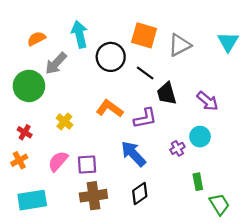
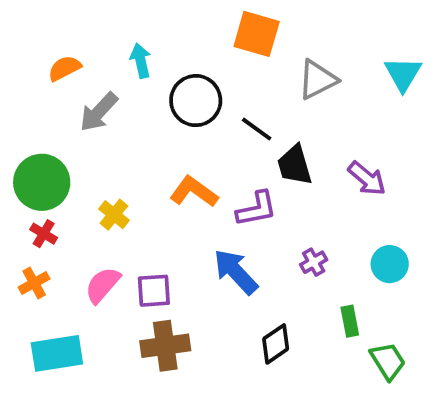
cyan arrow: (79, 34) -> (141, 61), size x0.7
orange square: (144, 35) -> (257, 34), moved
green circle: (29, 86) -> (42, 182), moved
cyan circle: (200, 137) -> (390, 264), moved
black diamond: (140, 194) -> (276, 344), moved

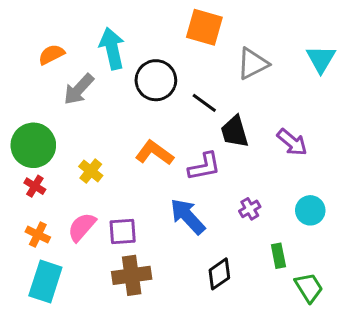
cyan arrow: (141, 61) -> (112, 48), size x1.5
orange cross: (34, 283) -> (38, 235), moved, turned -35
cyan rectangle: (57, 353) -> (45, 281), turned -63

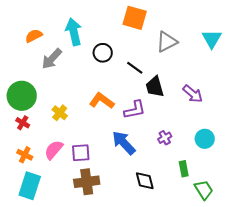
black circle: (156, 80) -> (103, 53), size x0.7
black diamond: (219, 274) -> (145, 181), turned -70

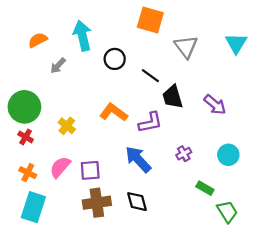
gray triangle: (167, 42) -> (186, 47), turned -40
gray arrow: (52, 59) -> (58, 66), size x0.7
green rectangle: (184, 169) -> (205, 188), turned -49
black diamond: (145, 181) -> (137, 202), moved

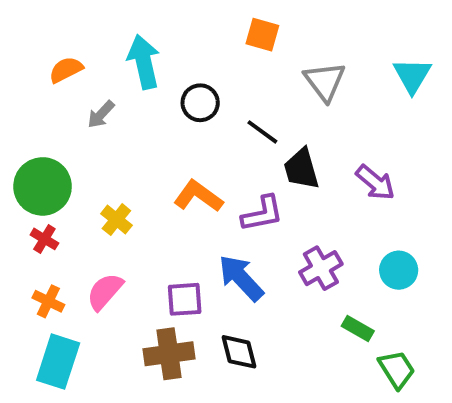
orange square: (150, 20) -> (262, 35), size x0.7
purple cross: (184, 154) -> (321, 268), size x1.5
purple square: (90, 170) -> (185, 299), moved

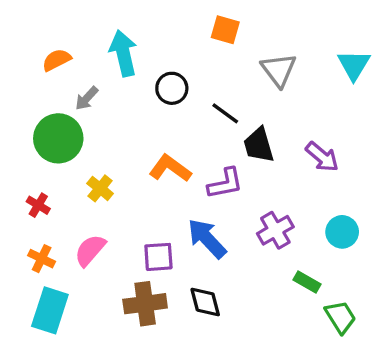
green circle: (43, 186) -> (58, 138), moved

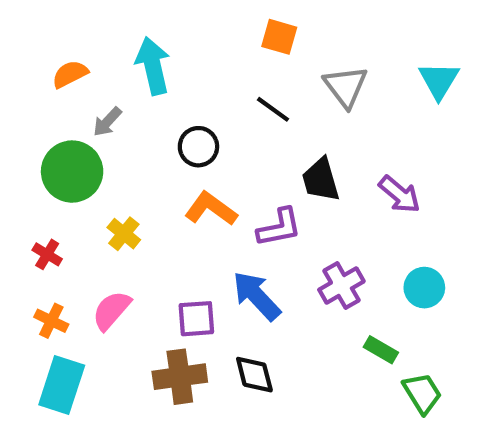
black circle: (172, 88) -> (198, 147), moved
black line: (225, 113) -> (273, 109), moved

